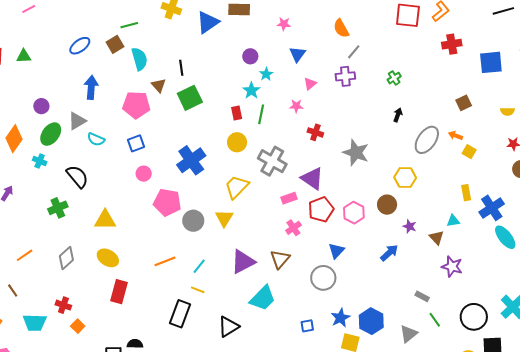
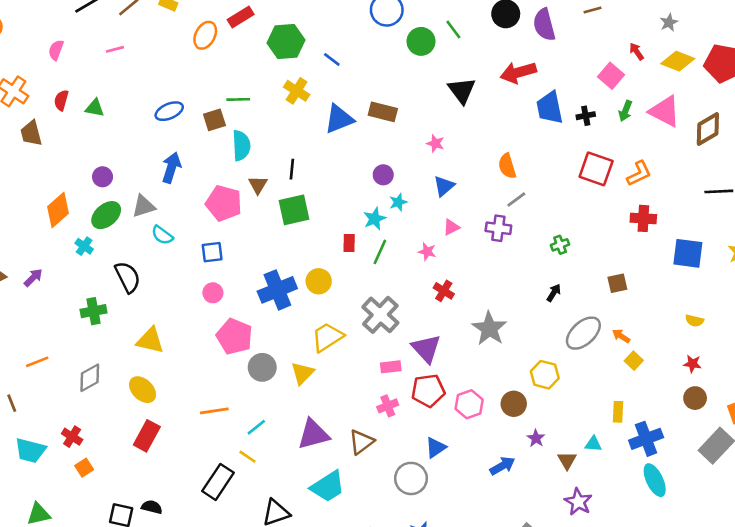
brown square: (464, 103) -> (617, 283), moved
yellow circle: (237, 142) -> (319, 281), moved

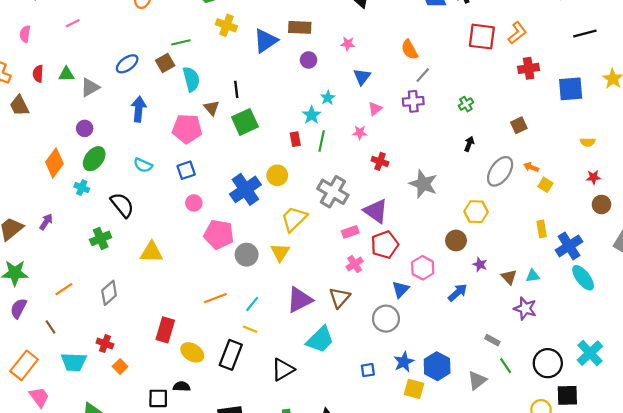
purple circle: (383, 175) -> (309, 60), moved
gray triangle: (144, 206) -> (90, 87), moved
yellow ellipse: (143, 390) -> (192, 352), moved
pink hexagon: (469, 404) -> (423, 268), moved
cyan triangle: (593, 444) -> (533, 276), moved

